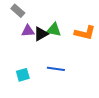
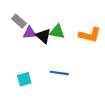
gray rectangle: (18, 11) -> (19, 21), moved
black triangle: (41, 34) -> (43, 36), turned -49

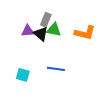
gray rectangle: (19, 21) -> (46, 20), moved, turned 72
cyan square: (24, 79) -> (23, 75), turned 32

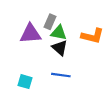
purple triangle: (28, 31) -> (30, 34), size x1.5
black triangle: (41, 34) -> (60, 48), moved

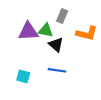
gray rectangle: (50, 22) -> (62, 16), moved
green triangle: (59, 33) -> (46, 30), moved

